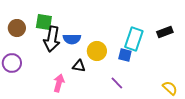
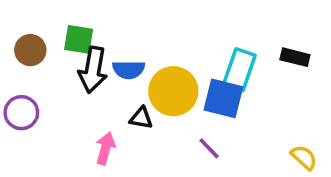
black rectangle: (165, 32) -> (295, 57), turned 35
yellow circle: (97, 51) -> (173, 91), size x1.4
blue square: (125, 55) -> (223, 98), size x1.6

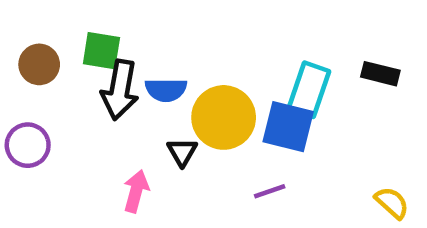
black triangle: (141, 118) -> (182, 152), turned 50
purple line: (209, 148) -> (270, 191), turned -65

